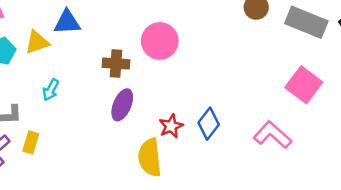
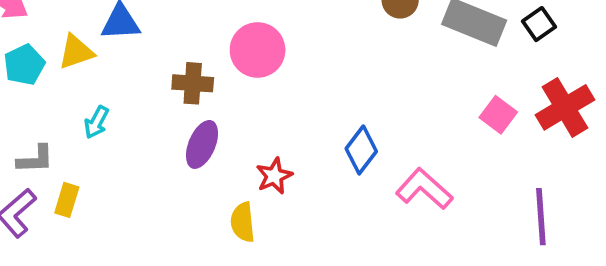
pink square: (304, 85) -> (498, 115), moved, size x0.7
blue diamond: (209, 124) -> (361, 150), moved
yellow semicircle: (150, 157) -> (243, 222), size x0.7

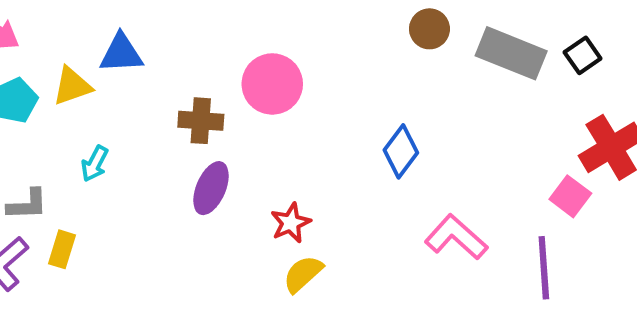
pink square: (498, 115) -> (570, 196), moved
blue diamond: (361, 150) -> (401, 151), moved
purple line: (541, 217) -> (544, 268), moved
yellow semicircle: (243, 222) -> (303, 274), moved, turned 54

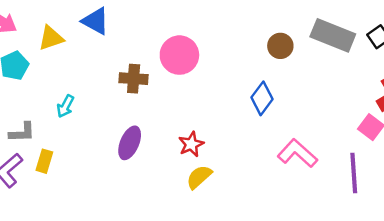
brown circle: (429, 29) -> (280, 46), moved
blue triangle: (121, 53) -> (96, 21), moved, turned 32
yellow triangle: (72, 86) -> (51, 38), moved
purple ellipse: (211, 188) -> (130, 143), moved

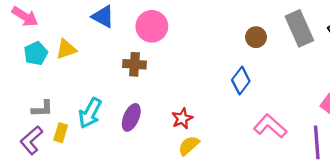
gray rectangle: (333, 35) -> (299, 28), turned 44
yellow triangle: (51, 38) -> (66, 49), moved
pink circle: (179, 55) -> (152, 26), moved
cyan arrow: (65, 106) -> (90, 113), moved, size x1.6

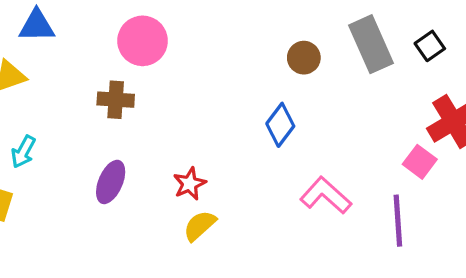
blue triangle: (103, 17) -> (37, 26), moved, turned -30
cyan arrow: (90, 113) -> (23, 152), moved, size x0.7

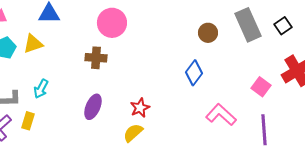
pink square: (420, 162) -> (261, 87), moved
yellow semicircle: (200, 226) -> (133, 133), moved

